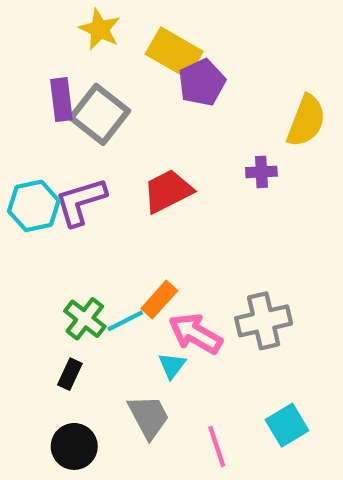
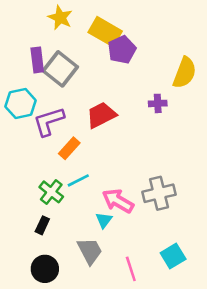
cyan hexagon: (34, 206) -> (21, 103), moved
orange rectangle: (159, 300) -> (69, 148), moved
cyan line: (125, 321) -> (78, 180), moved

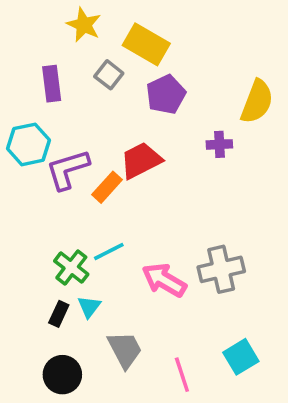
purple pentagon: (122, 50) -> (166, 94), moved
gray square: (60, 69) -> (109, 75), moved, size x0.6
orange rectangle: (69, 148) -> (107, 187), moved
cyan triangle: (104, 220) -> (89, 307), moved

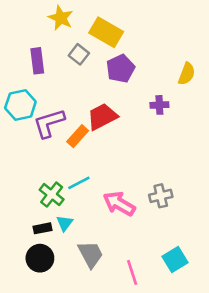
yellow semicircle: (257, 102) -> (187, 74), size x0.7
gray cross: (221, 269) -> (161, 196), size x0.7
black rectangle: (59, 314) -> (43, 228), turned 54
black circle: (62, 375) -> (40, 258), moved

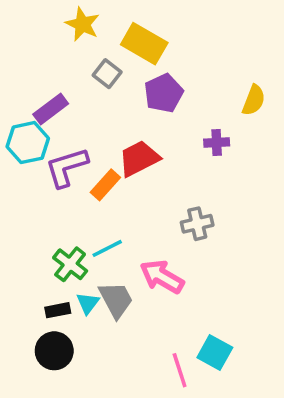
purple rectangle: (37, 61) -> (51, 109), moved, turned 60
gray cross: (161, 196) -> (197, 224), moved
gray trapezoid: (91, 254) -> (116, 300), moved
cyan square: (175, 259) -> (215, 353), moved, turned -30

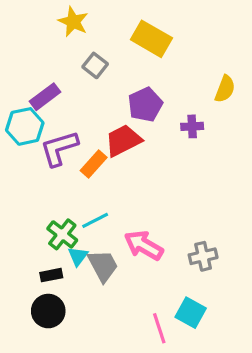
yellow rectangle: (144, 44) -> (151, 39), moved
purple pentagon: (164, 93) -> (145, 105), moved
gray cross: (197, 224) -> (203, 256), moved
cyan triangle: (88, 303) -> (78, 256), moved

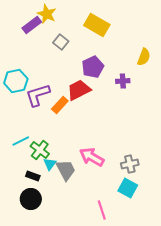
purple rectangle: (45, 97) -> (32, 25), moved
cyan line: (95, 220) -> (21, 141), moved
black rectangle: (51, 275) -> (33, 176), turned 32
cyan square: (191, 313) -> (128, 188), moved

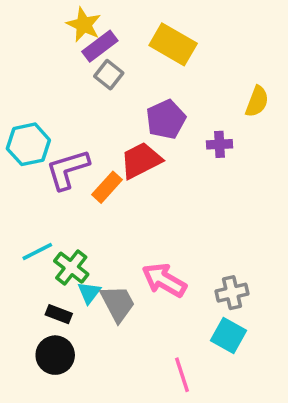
purple rectangle: (32, 25) -> (100, 46), moved

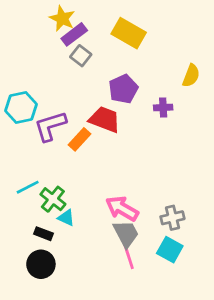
red trapezoid: (141, 160) -> (105, 119), turned 48
cyan triangle: (89, 293) -> (66, 218), turned -42
gray trapezoid: (118, 303) -> (126, 234), moved
pink line: (182, 375) -> (129, 256), moved

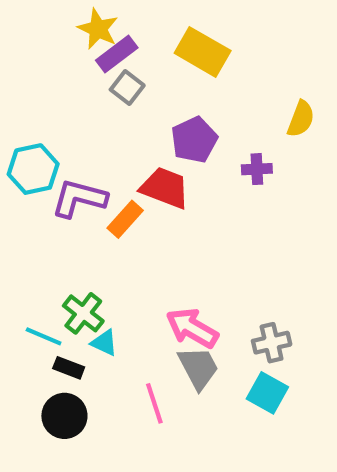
purple L-shape: (50, 126) -> (79, 198), turned 32
cyan line: (28, 187) -> (44, 336), moved, turned 50
pink line: (129, 256) -> (154, 403), moved

